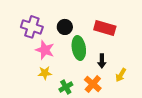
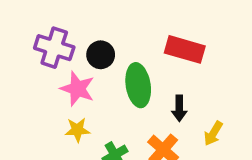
black circle: (65, 27) -> (101, 55), moved

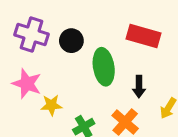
pink star: (77, 89) -> (27, 84), moved

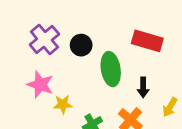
purple cross: (31, 35) -> (44, 39), turned 32

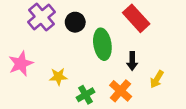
red rectangle: (147, 41) -> (136, 18), turned 32
pink star: (40, 85) -> (21, 64), moved, turned 30

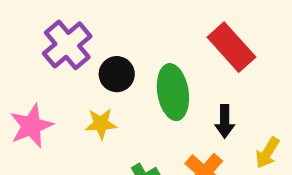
black circle: (75, 22) -> (117, 74), moved
yellow star: (58, 77) -> (101, 124), moved

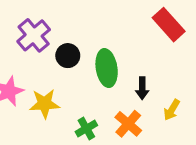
red rectangle: (231, 47) -> (169, 25), moved
yellow star: (101, 124) -> (45, 104), moved, size x1.4

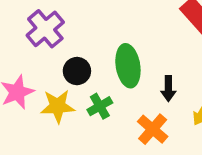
black circle: (68, 56) -> (77, 71), moved
green cross: (86, 128) -> (100, 106), moved

